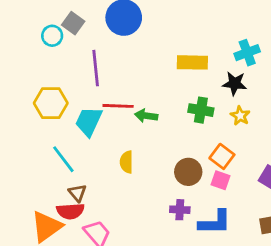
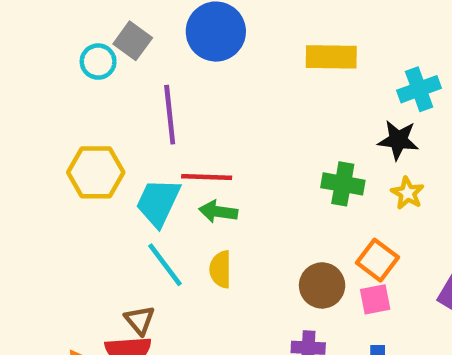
yellow rectangle: (192, 62) -> (331, 57), moved
green arrow: (146, 116) -> (218, 212), moved
cyan line: (63, 159) -> (165, 265), moved
pink square: (221, 180) -> (375, 299), turned -30

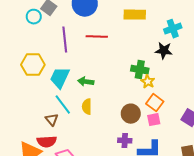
red line: (207, 177) -> (97, 37), moved
yellow star: (407, 193) -> (148, 82), moved
brown triangle: (140, 320) -> (52, 120), moved

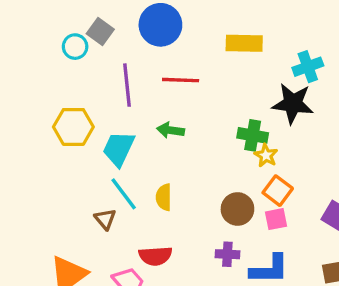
black star: (164, 51) -> (293, 103), size x1.4
green arrow: (86, 82) -> (171, 130), moved
red semicircle: (47, 142) -> (155, 256), moved

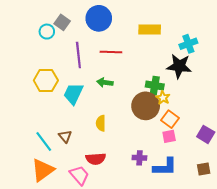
cyan line: (124, 194) -> (44, 142), moved
brown circle: (237, 209) -> (146, 106), moved, size x1.4

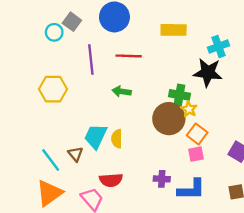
cyan trapezoid: (73, 94) -> (96, 136), moved

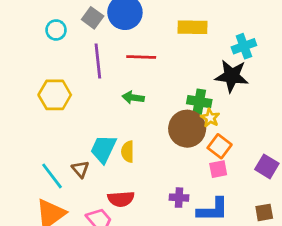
gray square: (72, 22) -> (93, 18), moved

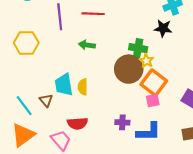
black star: (232, 76) -> (163, 28), size x0.7
orange square: (220, 146) -> (154, 83), size x1.4
cyan trapezoid: (103, 149) -> (64, 85), turned -35

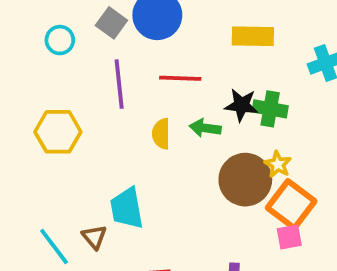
black star: (163, 28) -> (241, 105), moved
green arrow: (87, 45) -> (205, 128), moved
green cross: (138, 48) -> (270, 109), moved
yellow semicircle: (83, 87) -> (161, 134), moved

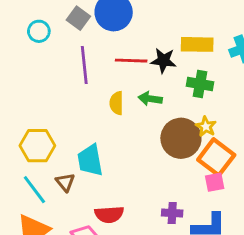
yellow rectangle: (253, 36) -> (197, 44), moved
black star: (241, 105) -> (163, 61), moved
yellow hexagon: (58, 132) -> (37, 146), moved

